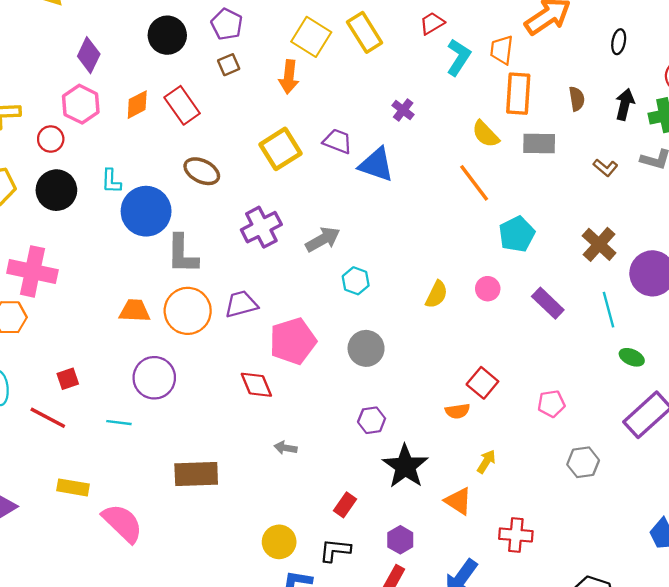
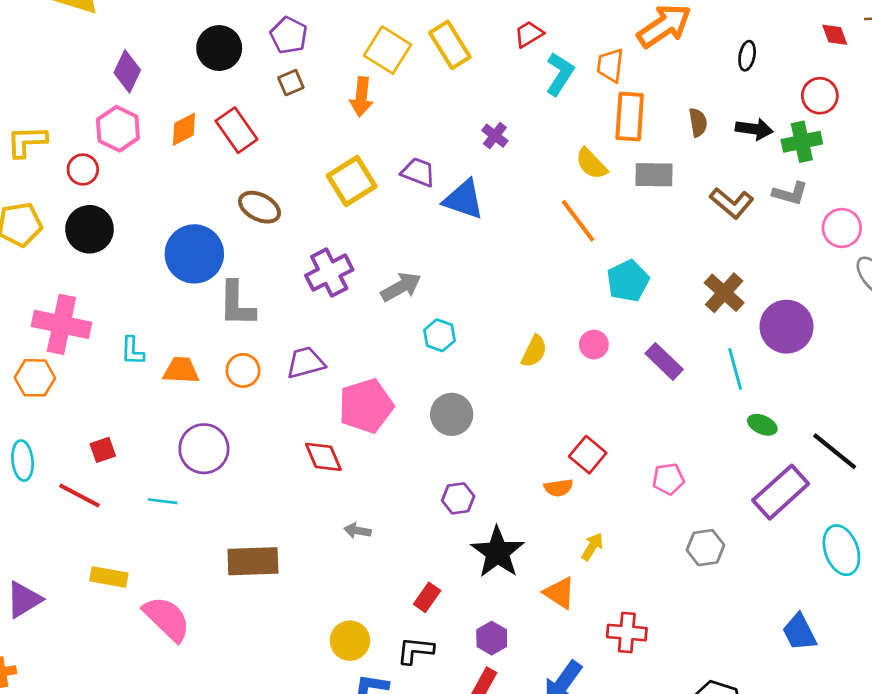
black arrow: (625, 104) -> (754, 129), turned 84
brown L-shape: (605, 168) -> (732, 203), size x1.5
cyan L-shape: (111, 181) -> (132, 351), moved
orange circle: (188, 311) -> (243, 370), size x0.6

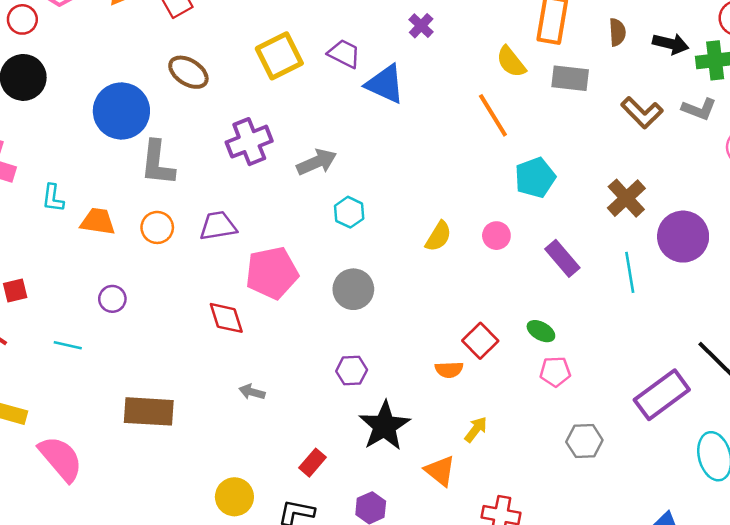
green ellipse: (762, 425) -> (541, 331), moved
purple circle: (204, 449) -> (112, 299), size x0.6

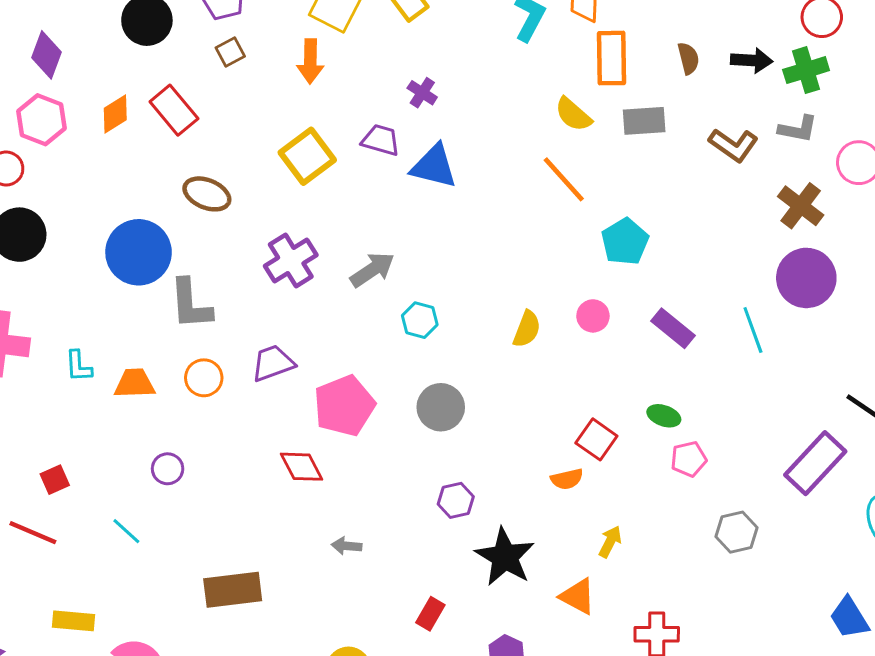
purple cross: (421, 26) -> (422, 93), moved
brown cross: (626, 198) -> (801, 206), moved
cyan line: (68, 345) -> (126, 531), turned 40

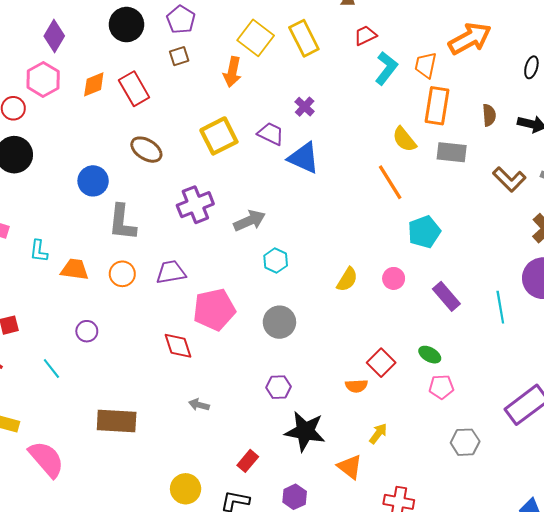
blue circle: (139, 252) -> (93, 181), size x0.7
black star: (505, 557) -> (305, 431), turned -30

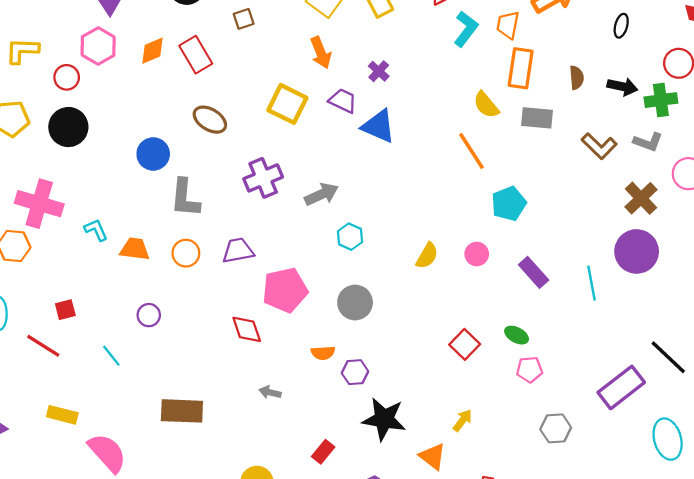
orange arrow: (232, 72) -> (321, 53), moved, turned -32
yellow square: (219, 136) -> (287, 104), turned -36
cyan L-shape: (39, 251) -> (96, 230), turned 150
orange semicircle: (356, 386) -> (323, 353), moved

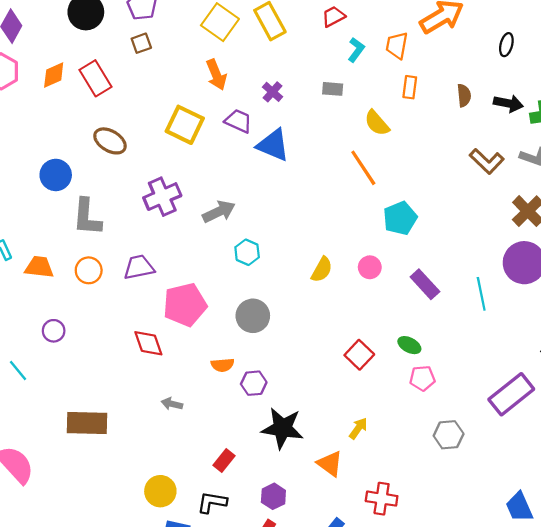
cyan L-shape: (466, 29) -> (356, 50), size x0.7
orange rectangle: (521, 68) -> (410, 87), size x0.6
gray rectangle: (537, 118) -> (333, 89), moved, size x0.7

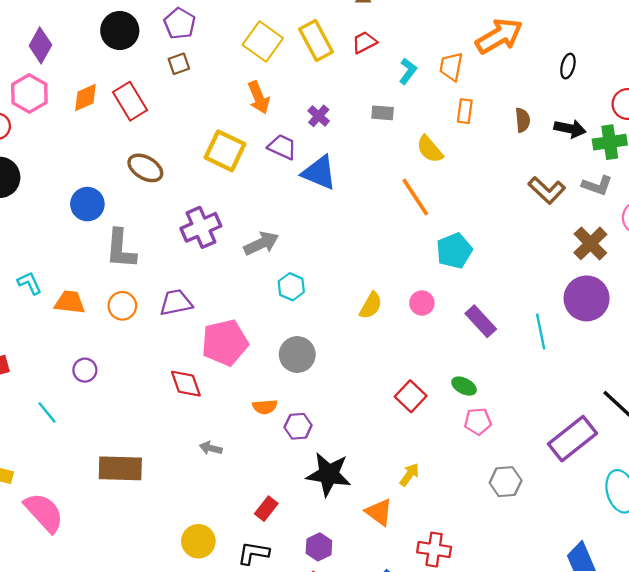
red trapezoid: (333, 16) -> (364, 42), moved

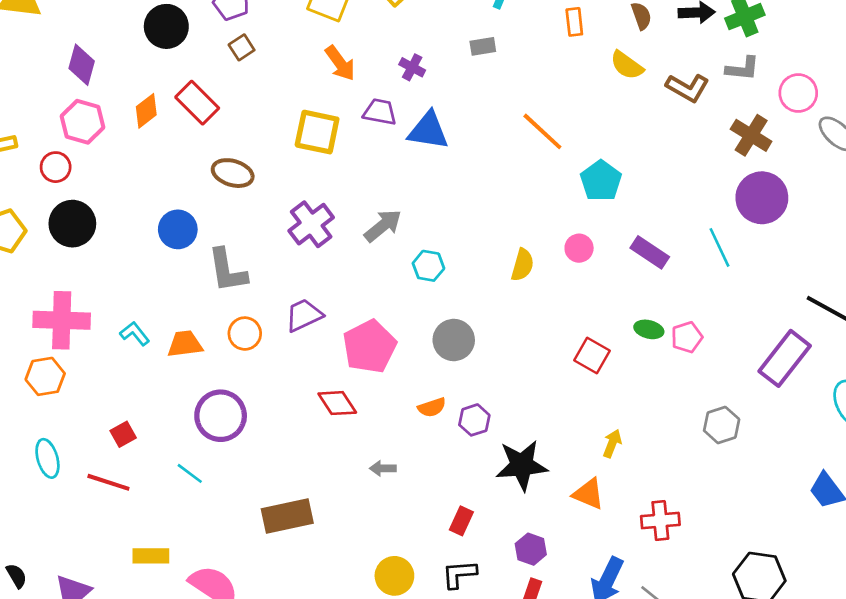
yellow semicircle: (430, 149) -> (627, 65), moved
purple circle: (85, 370) -> (221, 416), size x1.8
pink pentagon: (478, 421) -> (687, 337), moved

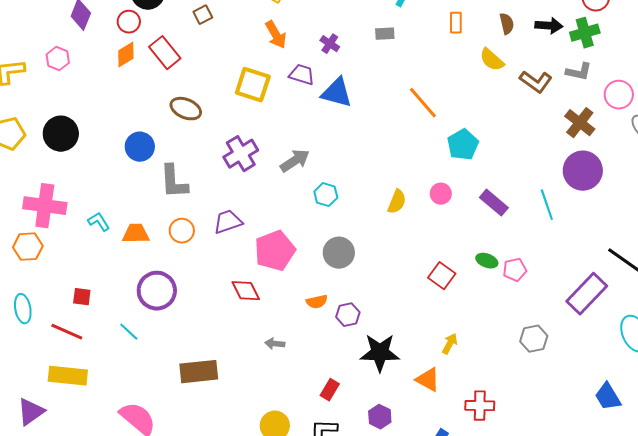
pink hexagon: (83, 122) -> (58, 59), moved, size x0.7
red circle: (56, 167) -> (129, 22), moved
red square: (123, 434) -> (82, 297), turned 30
yellow rectangle: (151, 556) -> (68, 376), moved, size x1.4

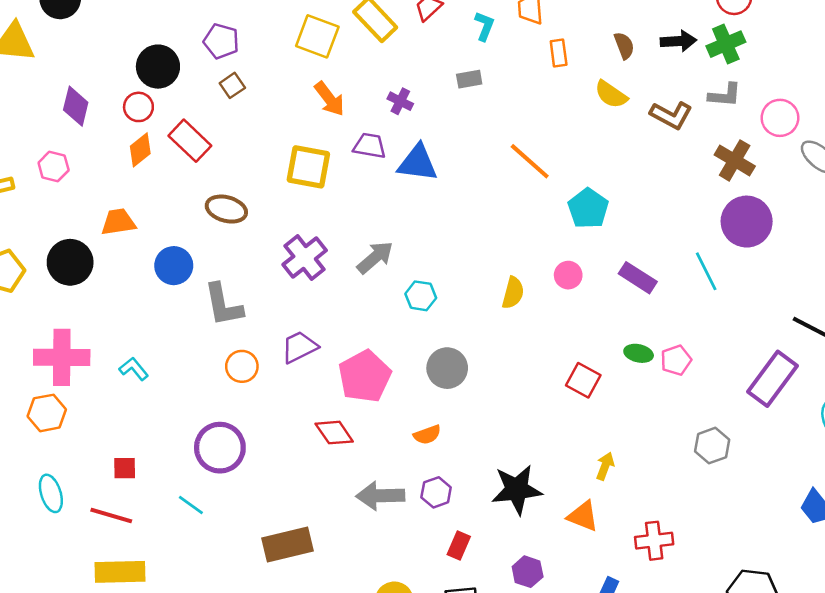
orange trapezoid: (136, 234) -> (118, 222), moved
purple hexagon: (348, 315) -> (436, 492), moved
gray arrow: (275, 344) -> (380, 496), size x1.8

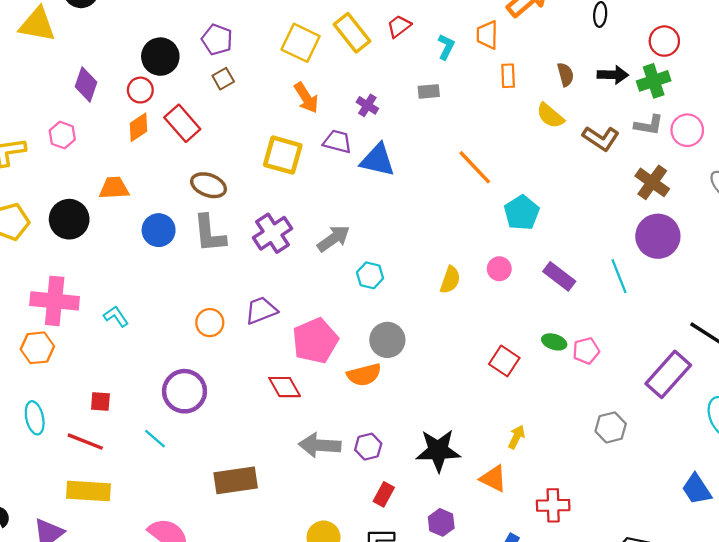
pink circle: (780, 118) -> (687, 130), moved
gray L-shape: (223, 305) -> (209, 234), moved
orange semicircle: (427, 435) -> (364, 375), moved, size x1.4

